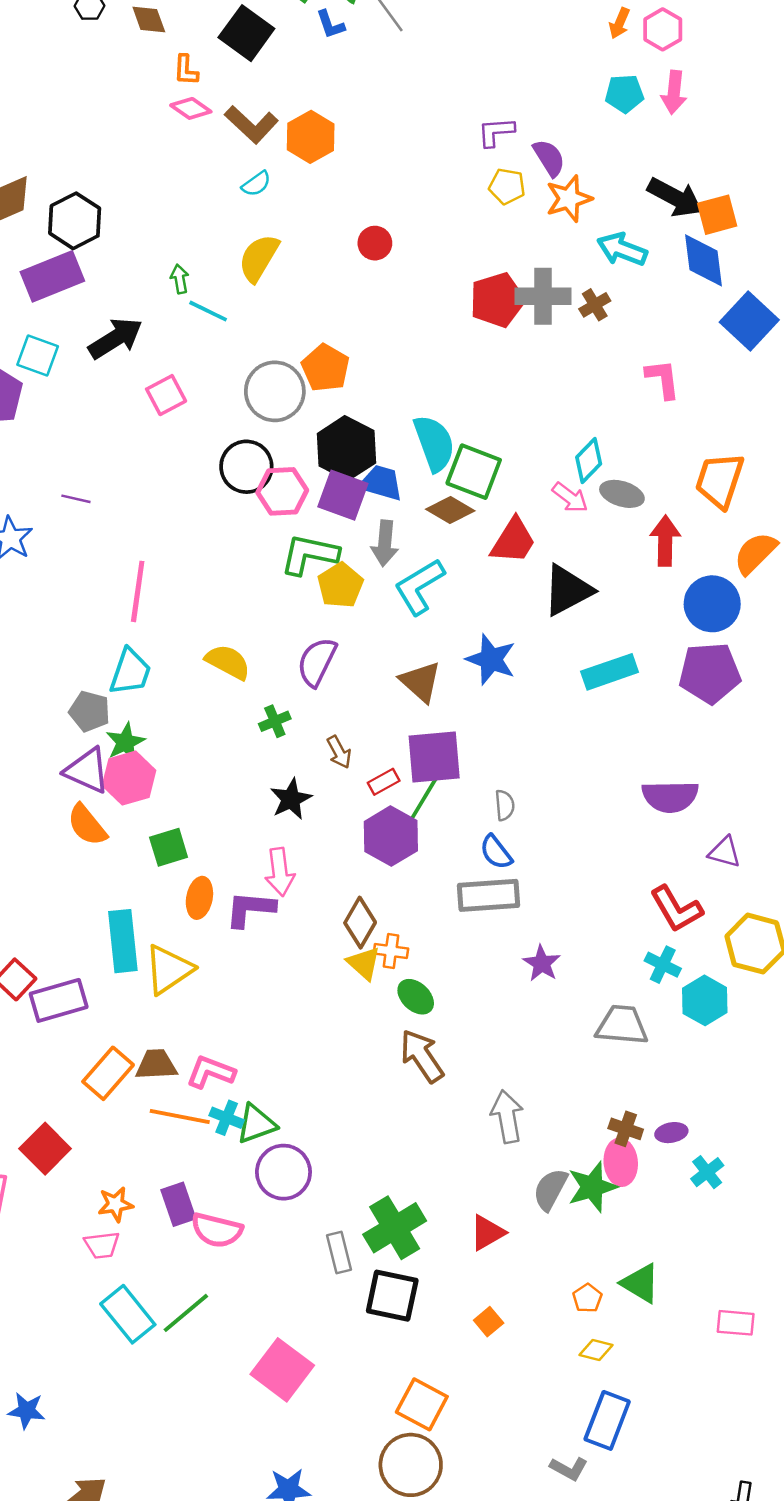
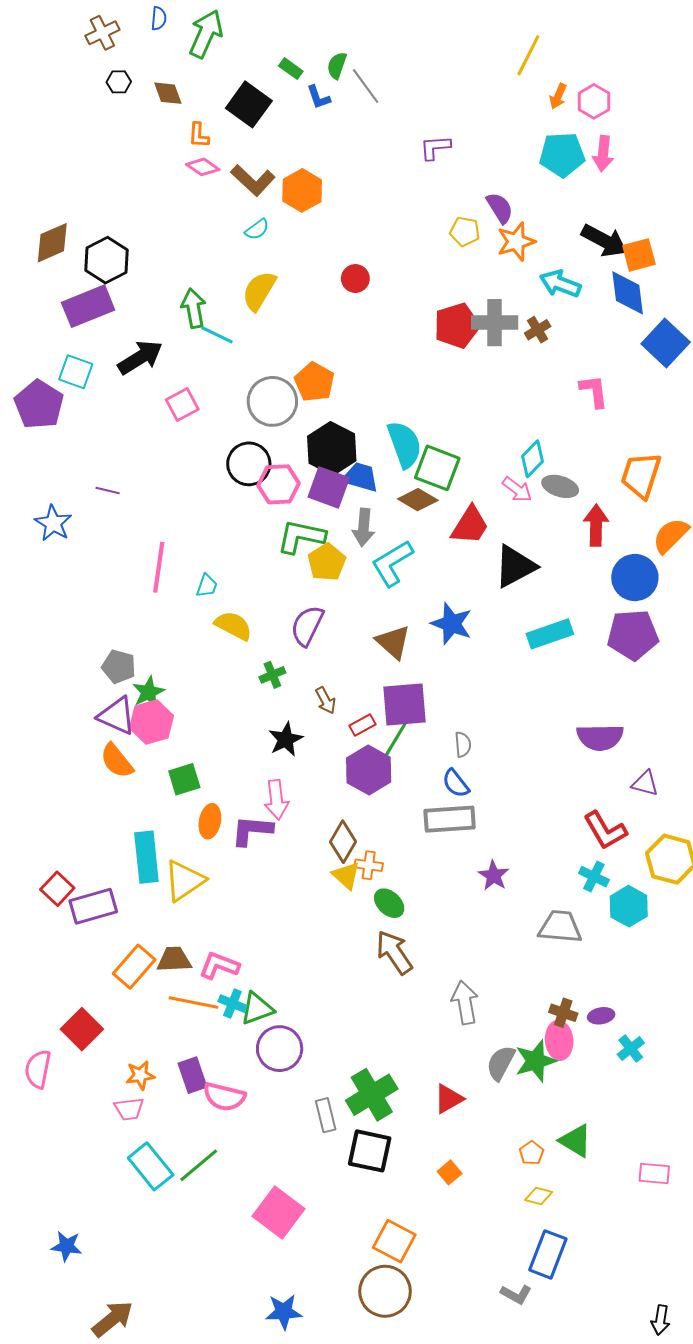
cyan pentagon: (624, 94) -> (562, 155), size x1.4
purple L-shape: (496, 132) -> (435, 147), moved
green arrow: (180, 279) -> (194, 308), size x1.6
cyan trapezoid: (130, 672) -> (207, 586), moved, size x0.6

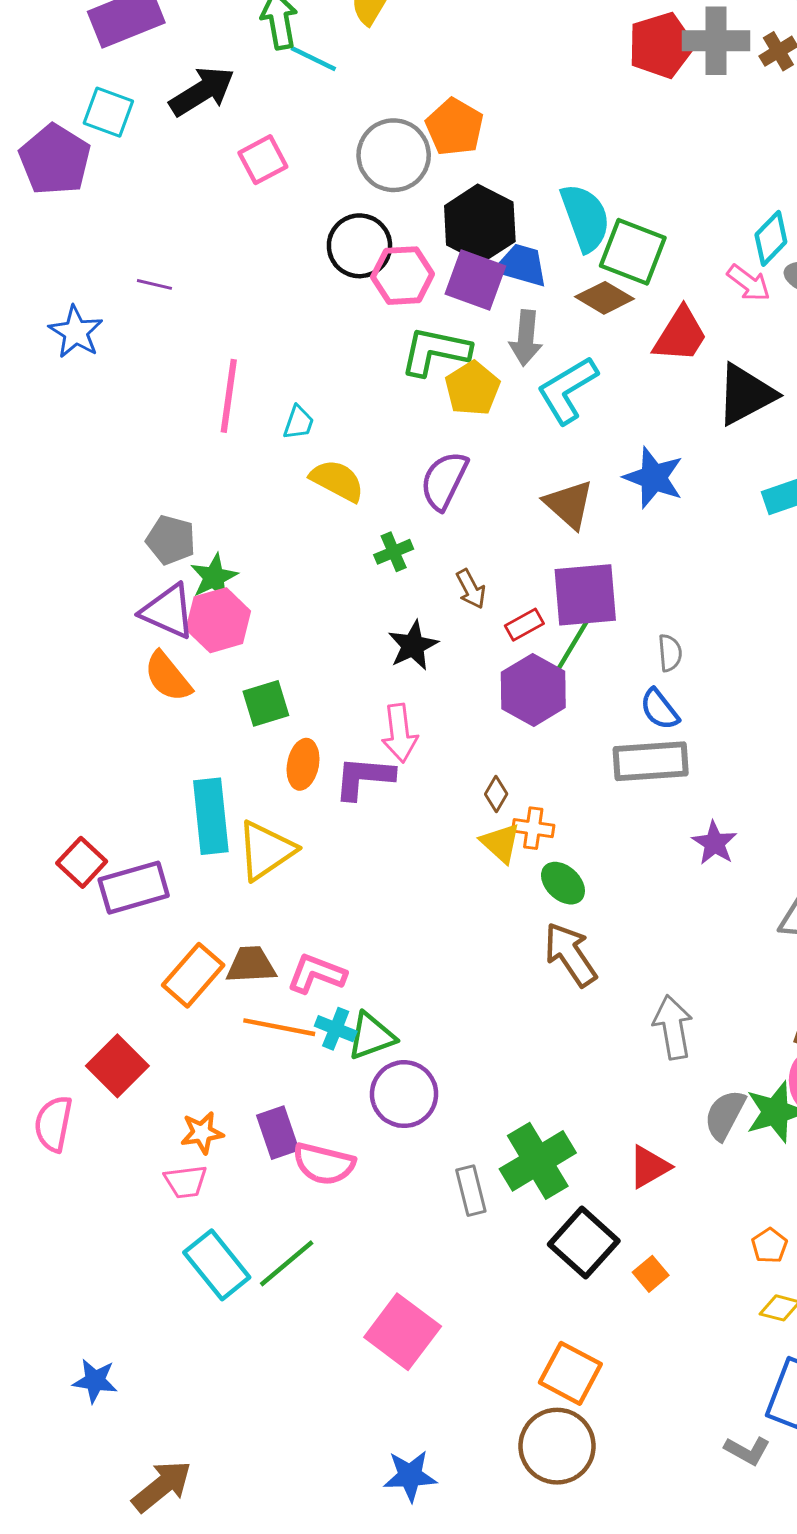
brown diamond: (343, 842) -> (496, 794), size x0.6
black square: (370, 1151) -> (584, 1243), moved, turned 30

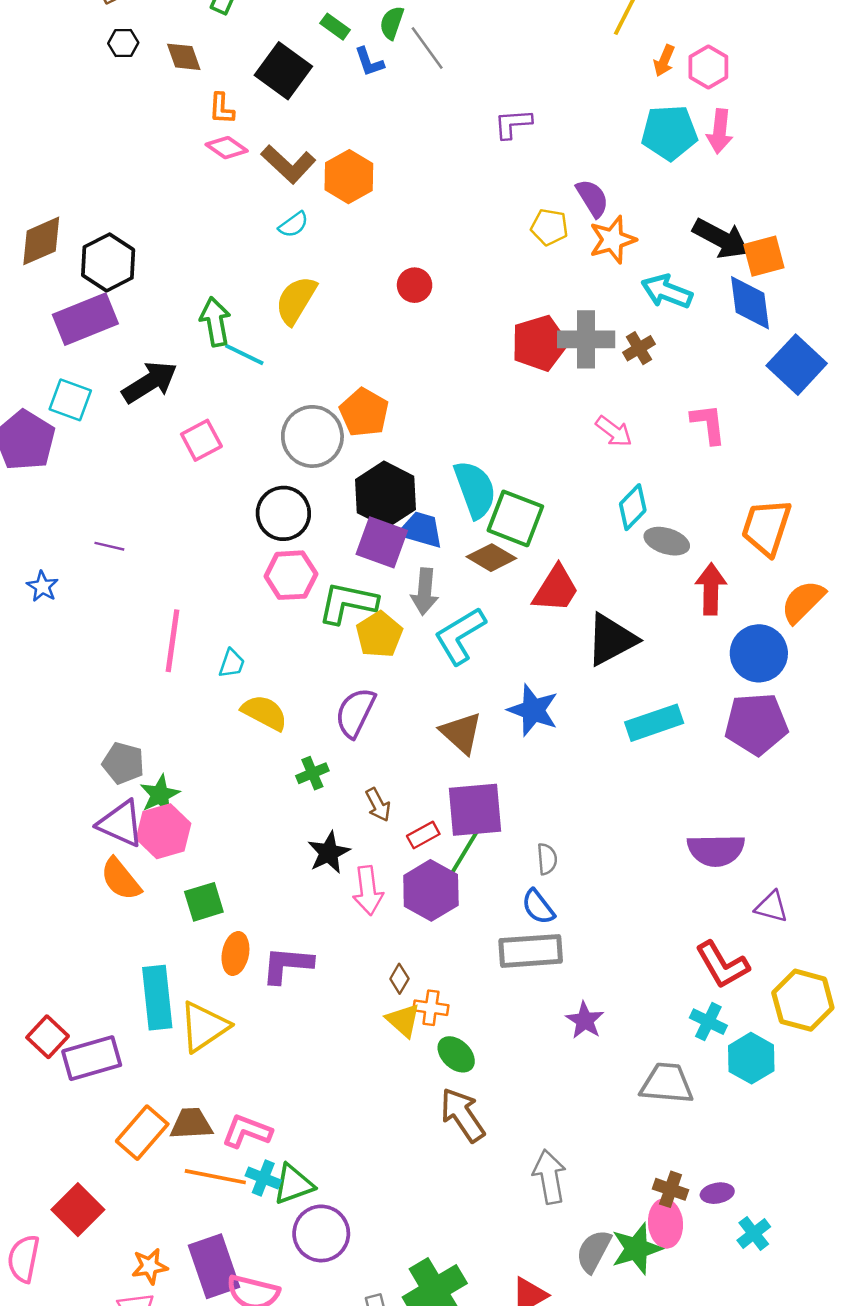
pink hexagon: (403, 276) -> (291, 575), moved
pink arrow: (749, 283) -> (614, 431), moved
blue star: (76, 332) -> (43, 587), size x0.7
pink arrow: (400, 733) -> (368, 890), moved
purple rectangle: (278, 1133) -> (214, 1266), size x1.4

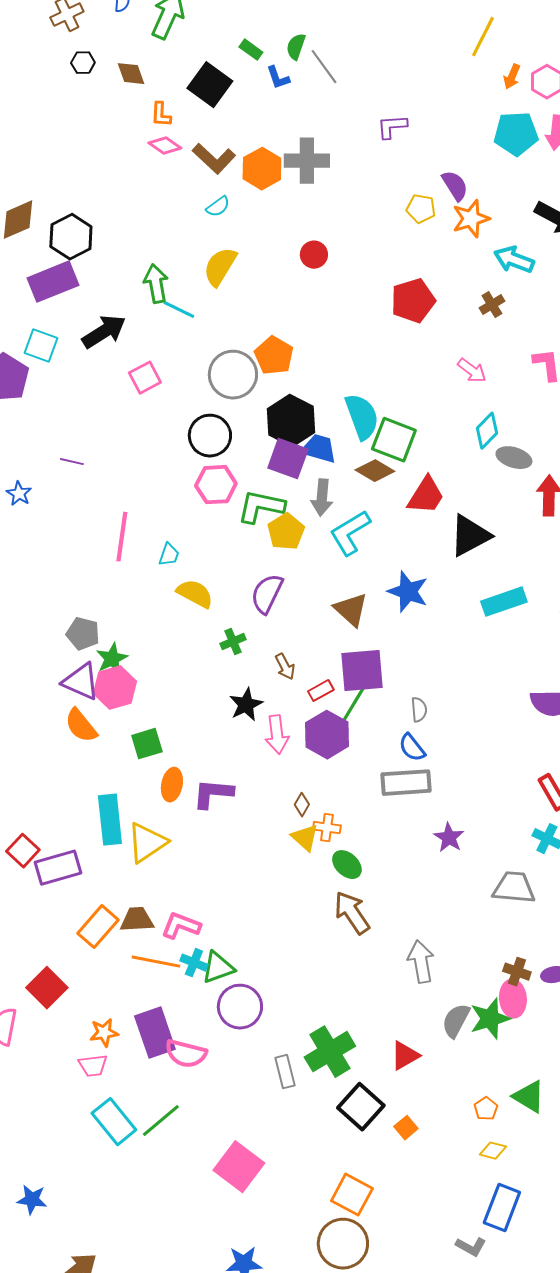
gray cross: (586, 339) -> (307, 161), moved

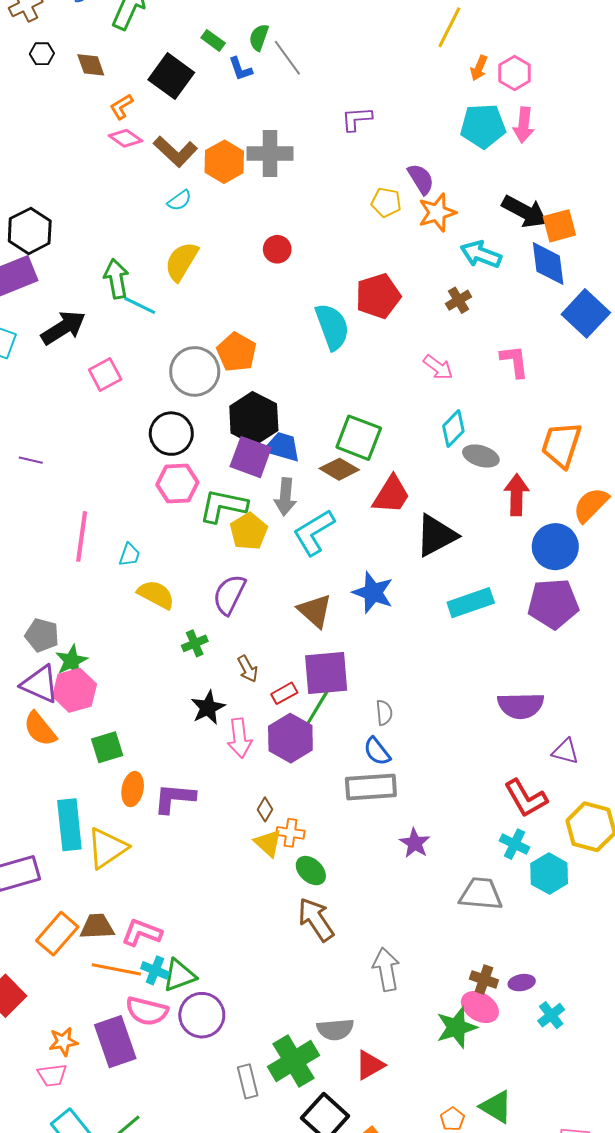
orange L-shape: (161, 115) -> (121, 107), turned 56
cyan semicircle: (362, 417) -> (332, 327), moved
pink ellipse: (513, 999) -> (480, 1007), turned -54
gray semicircle: (456, 1021) -> (335, 1029), moved, turned -123
pink semicircle: (186, 1054) -> (147, 1011), moved

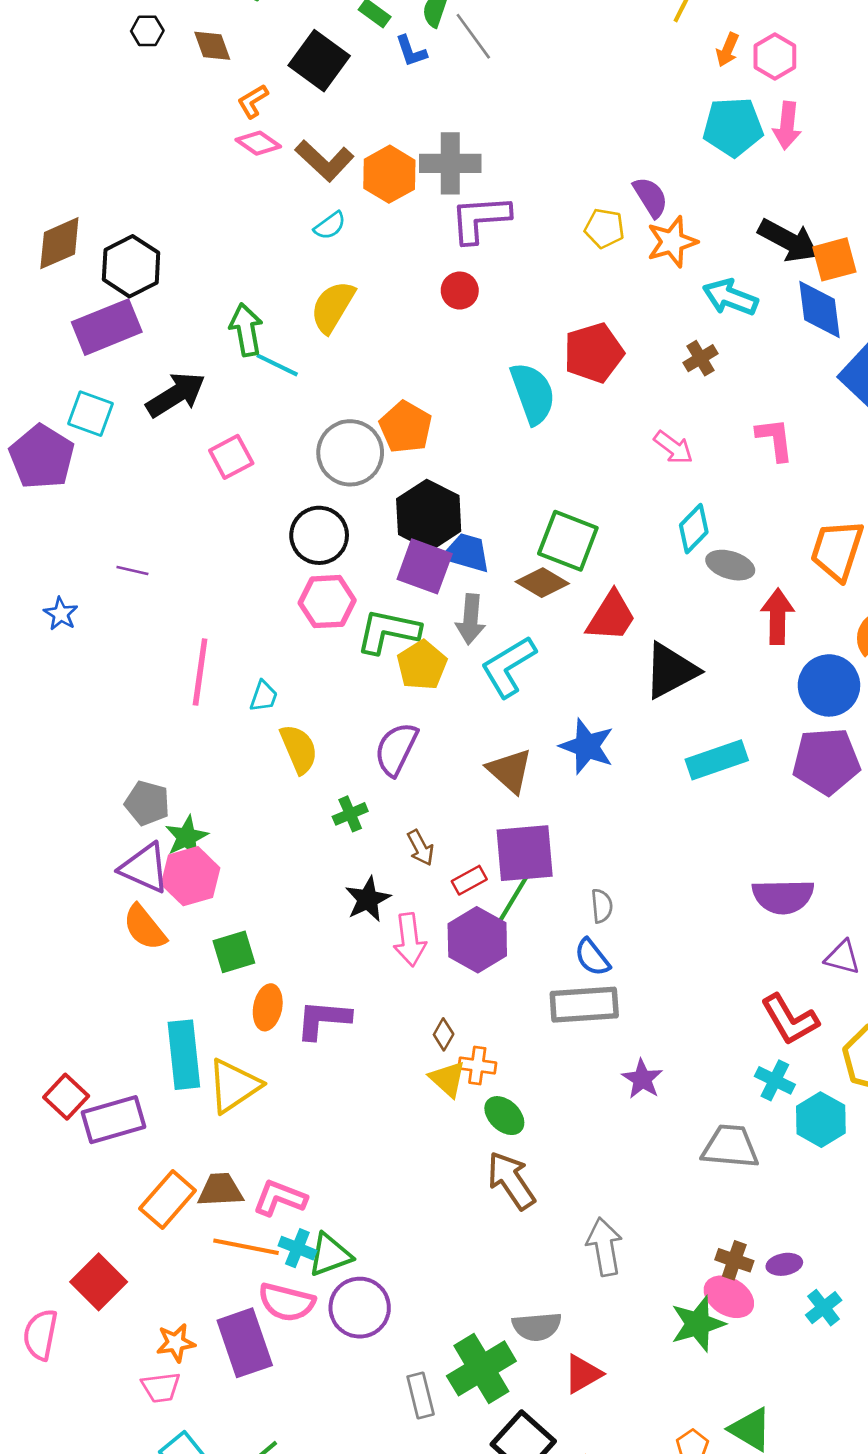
purple L-shape: (357, 119) -> (480, 219), moved, size x1.5
yellow semicircle: (156, 595) -> (299, 749), turned 39

